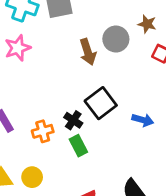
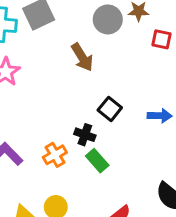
gray circle: (116, 39) -> (108, 19), moved
black square: (101, 103) -> (110, 109), size x0.7

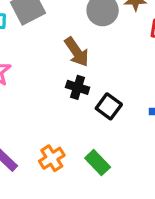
black cross: (85, 135) -> (78, 87), moved

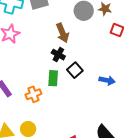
green rectangle: (98, 163) -> (53, 78), moved, turned 35

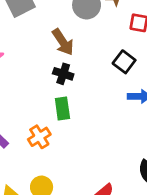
black square: (75, 70) -> (124, 62), moved

